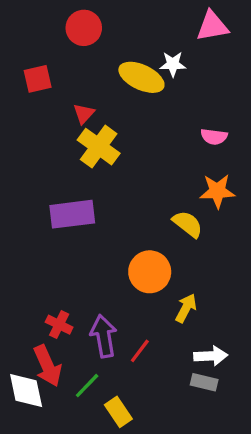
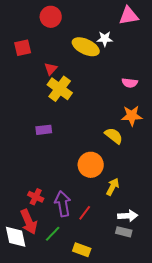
purple rectangle: (72, 214) -> (44, 130), size x0.6
yellow rectangle: (118, 412) -> (82, 250), moved, turned -36

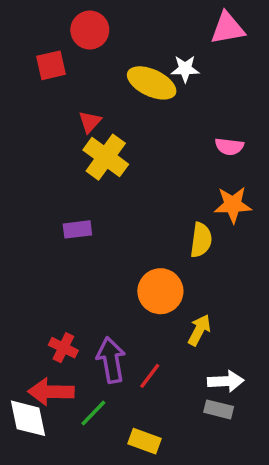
red square: (23, 48) -> (51, 65), moved
yellow semicircle: (114, 136) -> (201, 240), turned 60
red arrow: (29, 222) -> (51, 392), turned 115

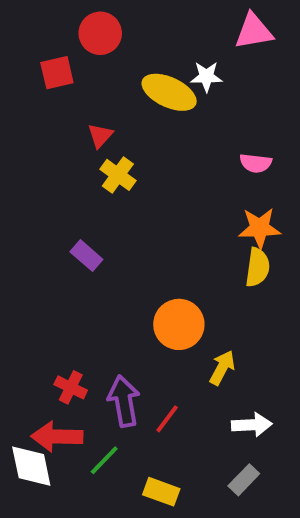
yellow cross: (106, 157) -> (118, 175), size x0.7
purple rectangle: (77, 229) -> (86, 256), turned 48
yellow semicircle: (201, 240) -> (258, 267), moved
gray rectangle: (219, 409) -> (244, 480), moved, turned -60

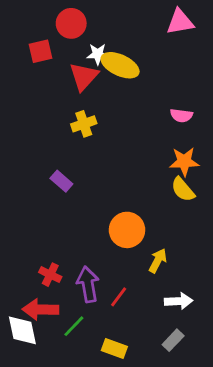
white star: (206, 77) -> (98, 54), moved
red triangle: (100, 136) -> (84, 76), moved, size x1.6
yellow cross: (118, 175) -> (84, 124), turned 35
yellow semicircle: (258, 267) -> (183, 189), turned 132

